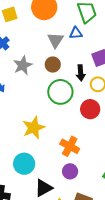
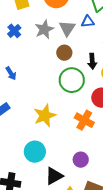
gray star: (23, 65) -> (44, 29), moved
orange cross: (70, 146) -> (84, 120), moved

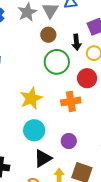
orange cross: (84, 120) -> (71, 101), turned -36
cyan circle: (35, 152) -> (34, 130), moved

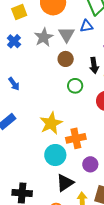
green circle: (57, 62) -> (75, 86), size x0.6
orange cross: (71, 101) -> (76, 138), moved

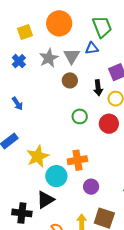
green circle: (75, 86) -> (80, 116), moved
yellow star: (51, 123) -> (38, 156), moved
black triangle: (65, 183) -> (45, 200), moved

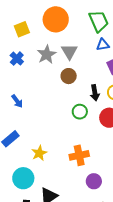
blue triangle: (92, 48) -> (103, 45), moved
black arrow: (98, 88) -> (95, 93), moved
yellow star: (38, 156) -> (39, 153), size x0.7
cyan circle: (56, 176) -> (23, 178), moved

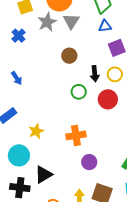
gray triangle: (69, 52) -> (71, 21), moved
gray star: (47, 54) -> (47, 22), moved

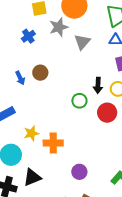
gray triangle: (71, 21) -> (82, 42), moved
brown circle: (69, 56) -> (40, 73), moved
orange cross: (76, 135) -> (53, 143), moved

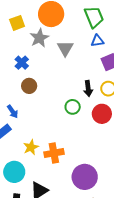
blue cross: (28, 36) -> (22, 63), moved
blue arrow: (20, 78) -> (13, 111), moved
purple circle: (79, 172) -> (85, 177), size x1.6

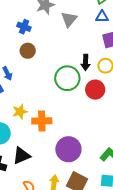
blue cross: (22, 63) -> (24, 27), turned -32
green circle: (73, 107) -> (67, 78), size x1.6

